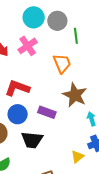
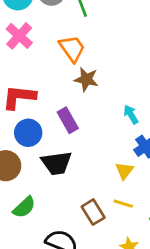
brown star: (75, 95) -> (86, 79), moved, size x0.7
purple rectangle: (47, 112) -> (68, 120), turned 54

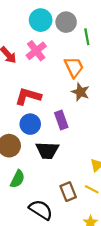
green semicircle: (24, 207) -> (17, 179), turned -30

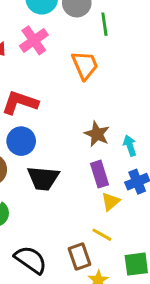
brown star: (80, 92) -> (97, 134), moved
purple rectangle: (61, 120) -> (99, 174), moved
brown rectangle: (68, 192) -> (79, 256), moved

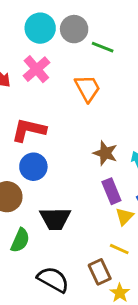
green line: (104, 24) -> (103, 47), turned -55
black trapezoid: (43, 178) -> (55, 219), moved

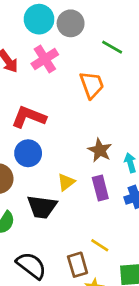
cyan circle: (40, 28) -> (39, 19), moved
gray circle: (74, 29) -> (71, 23), moved
yellow triangle: (124, 216) -> (66, 182), moved

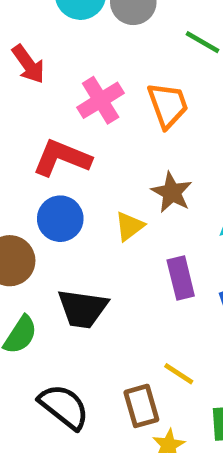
pink cross: (45, 59) -> (101, 100), moved
brown star: (100, 150) -> (172, 192), moved
yellow triangle: (66, 182) -> (129, 226), moved

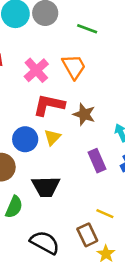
red L-shape: (62, 158) -> (49, 105), moved
yellow triangle: (129, 226) -> (52, 137), moved

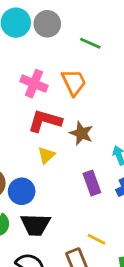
pink cross: (36, 70) -> (34, 84), turned -30
blue circle: (25, 139) -> (22, 191), moved
black trapezoid: (46, 187) -> (35, 225), moved

